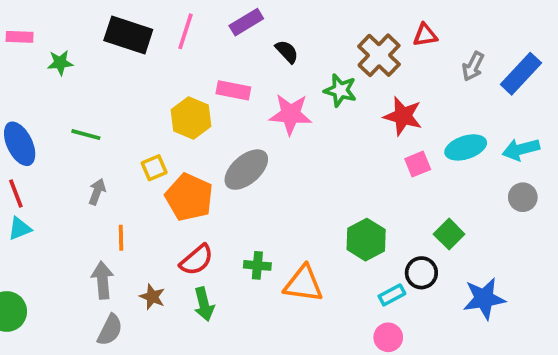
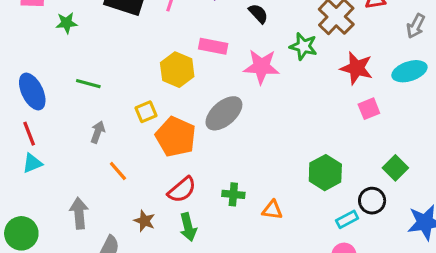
cyan ellipse: (466, 147) -> (409, 71), moved
orange line: (121, 238) -> (118, 171), turned -40
gray arrow: (103, 280) -> (79, 213), moved
orange triangle: (303, 284) -> (272, 210), size x0.6

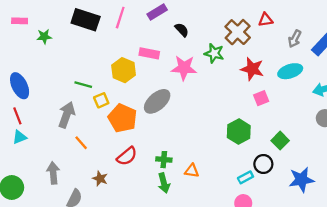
green line: (88, 84) -> (83, 85), moved
gray arrow: (98, 132) -> (67, 115), size x1.6
green hexagon: (325, 173) -> (239, 132), moved
green arrow: (188, 227) -> (164, 183), moved

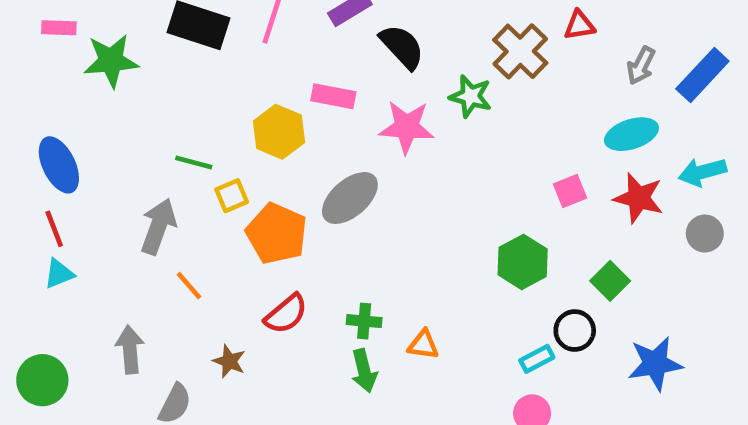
black semicircle: (182, 30) -> (402, 47), size x1.5
green star: (44, 37) -> (111, 61), size x1.6
red star: (252, 69) -> (639, 198), moved

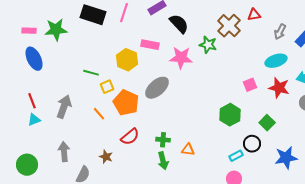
pink rectangle: (59, 28) -> (29, 31), moved
blue ellipse: (59, 165) -> (34, 59), moved
gray arrow: (158, 226) -> (64, 107), moved
orange line: (189, 286) -> (99, 114), moved

